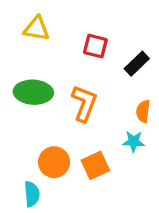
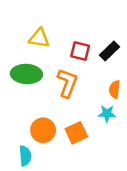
yellow triangle: (37, 29) -> (39, 38), moved
red square: (95, 46) -> (80, 51), moved

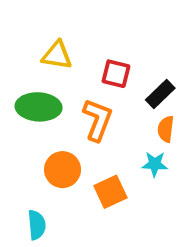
black rectangle: (109, 51) -> (160, 94), moved
orange circle: (43, 130) -> (62, 170), moved

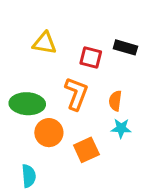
black rectangle: (160, 94) -> (125, 47), moved, turned 60
green ellipse: (39, 107) -> (27, 104), moved
orange semicircle: (166, 129) -> (115, 101), moved

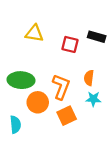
orange L-shape: (76, 94) -> (61, 87), moved
cyan semicircle: (29, 176) -> (15, 125), moved

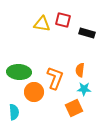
yellow triangle: (34, 33) -> (42, 24), moved
red square: (70, 44) -> (63, 20), moved
orange square: (67, 116) -> (74, 108), moved

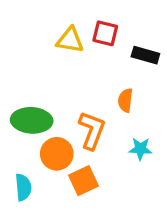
orange semicircle: (80, 70) -> (125, 100), moved
orange square: (74, 108) -> (84, 181), moved

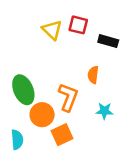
yellow triangle: (70, 40) -> (52, 30), turned 35
green ellipse: (32, 120) -> (23, 90), turned 64

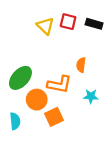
black rectangle: (108, 41) -> (94, 24), moved
green ellipse: (23, 90) -> (20, 78), turned 65
orange L-shape: (68, 97) -> (59, 84), turned 80

